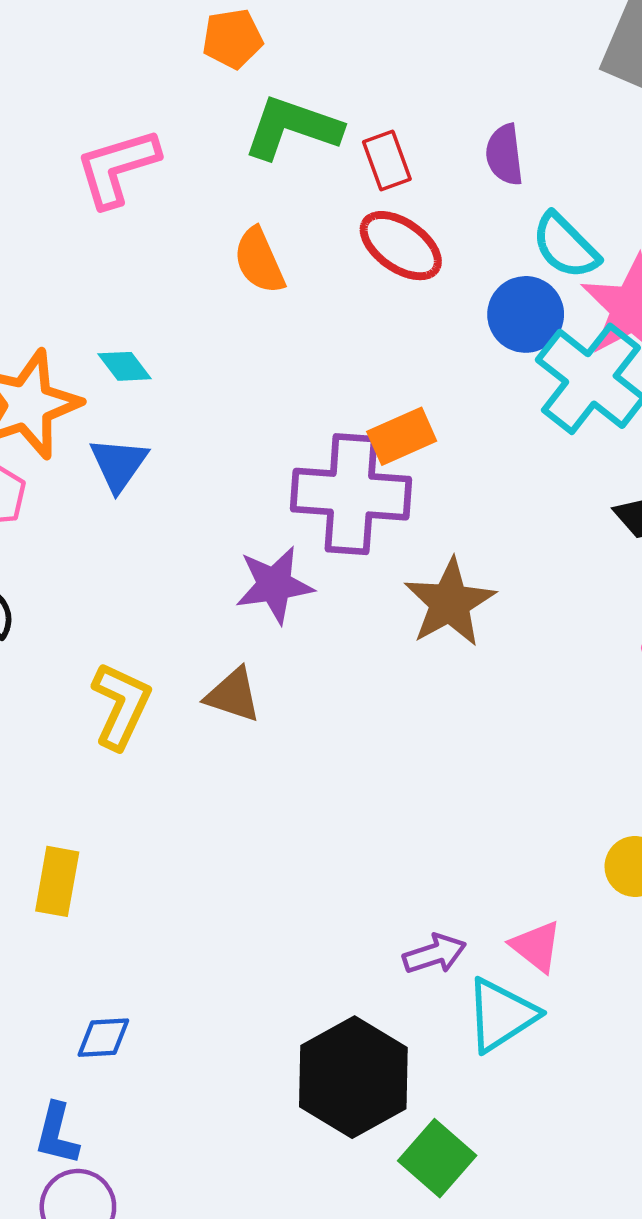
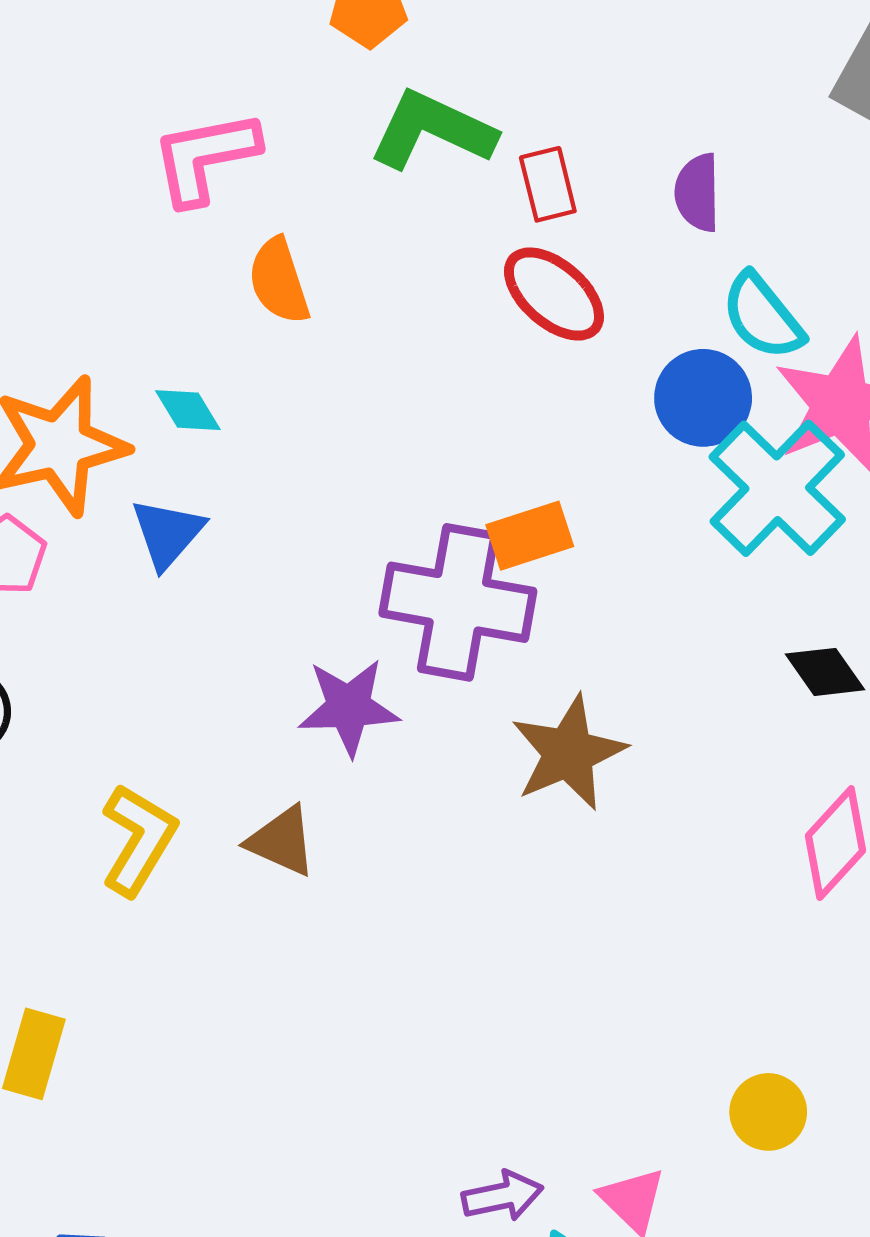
orange semicircle: (259, 261) -> (279, 281), moved

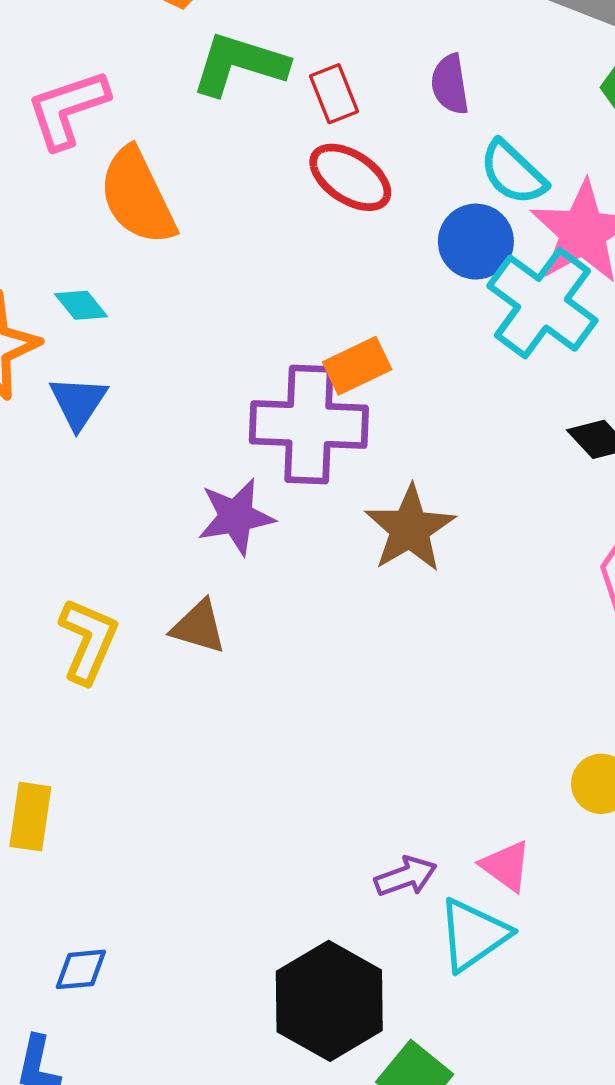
orange semicircle: (279, 281) -> (137, 196), size x1.5

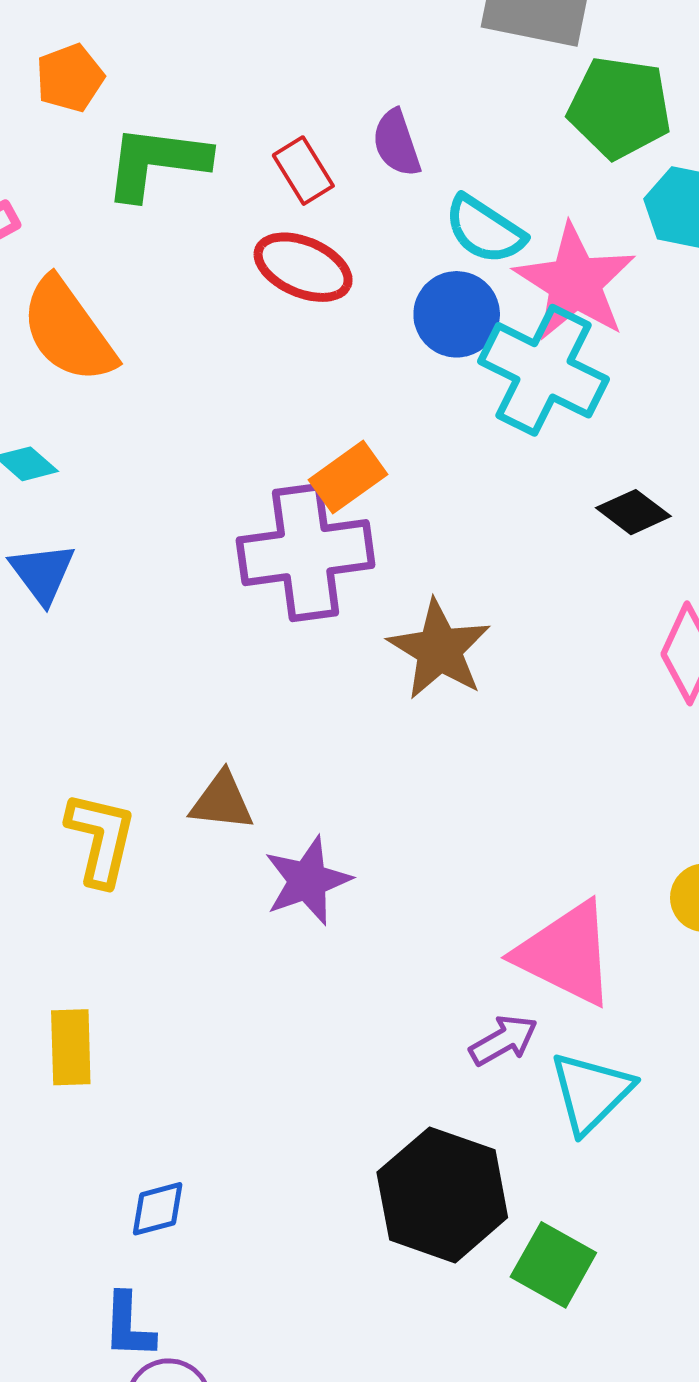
red rectangle: (334, 94) -> (303, 171), moved
purple star: (236, 517) -> (308, 881), moved
pink triangle: (506, 866) -> (566, 954), moved, size x1.8

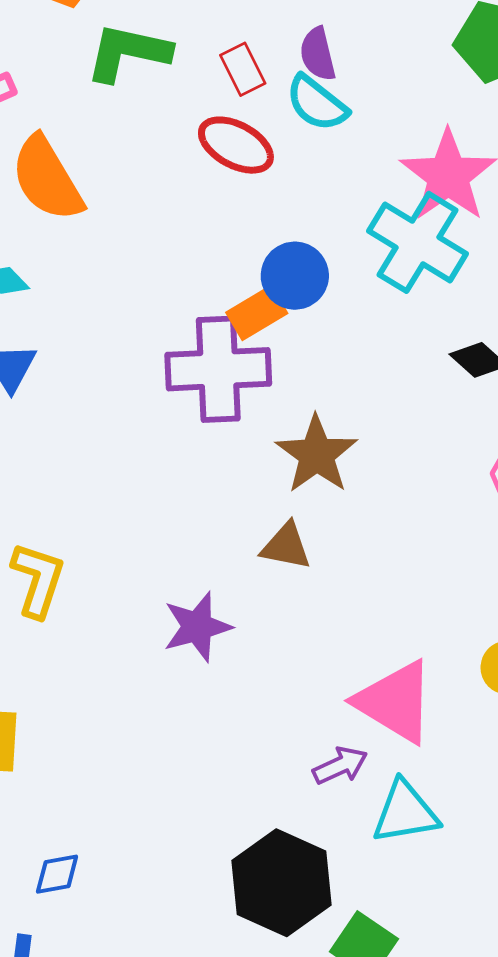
cyan semicircle: (485, 230) -> (317, 103), moved
blue circle: (457, 314) -> (295, 276), moved
brown triangle: (222, 801) -> (286, 546), moved
cyan triangle: (591, 1092) -> (405, 812), turned 30

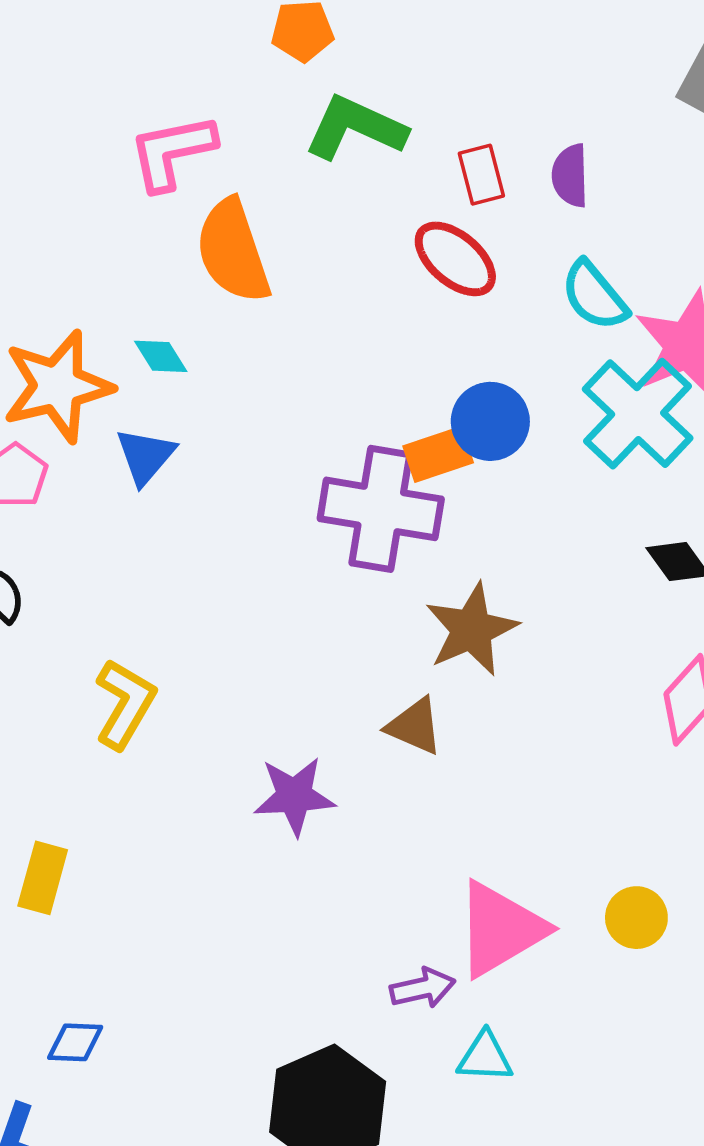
cyan semicircle: (317, 103) -> (594, 296), moved
pink triangle: (395, 702) -> (500, 929), turned 46
cyan triangle: (405, 812) -> (485, 1057), size x0.7

